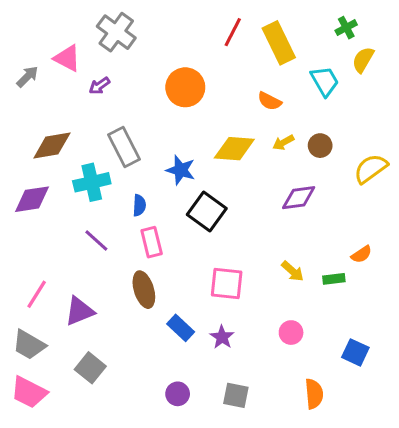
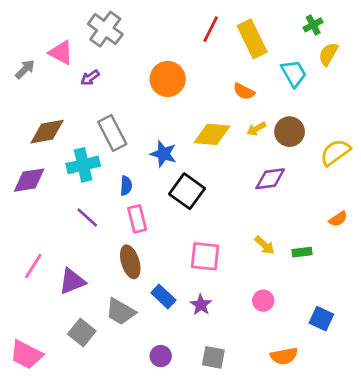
brown circle: (320, 146) -> (290, 132), size x1.4
orange semicircle: (362, 254) -> (338, 219), moved
gray trapezoid: (29, 345) -> (121, 312), moved
orange semicircle: (314, 394) -> (284, 356), turned 84

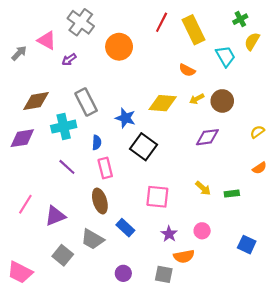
orange circle: (168, 79) -> (119, 47), moved
yellow semicircle: (335, 152) -> (257, 132), moved, size x0.6
purple star: (201, 305) -> (169, 234), moved
orange semicircle: (284, 356) -> (184, 256), moved

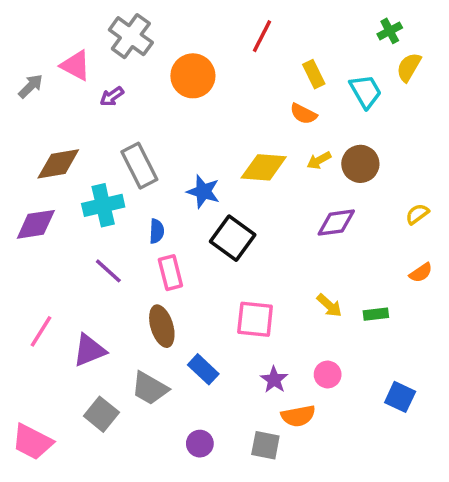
yellow rectangle: (194, 30) -> (314, 74), moved, size x0.6

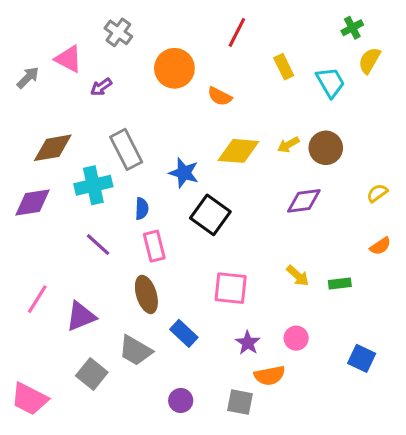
gray cross: (131, 36) -> (118, 32), size x0.7
orange semicircle: (303, 114) -> (220, 96), moved

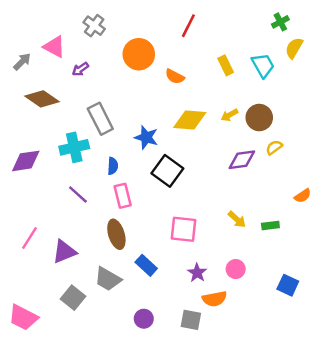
yellow rectangle: (284, 67) -> (226, 65), moved
brown diamond: (53, 148) -> (42, 99), moved, turned 44
yellow semicircle: (377, 193) -> (274, 147), moved

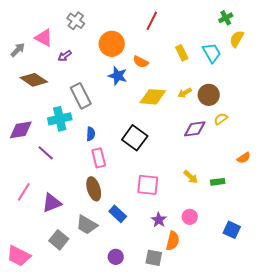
blue star: (146, 137) -> (118, 76), moved
purple line: (78, 195) -> (46, 153), moved
orange semicircle: (215, 299) -> (173, 241), turned -66

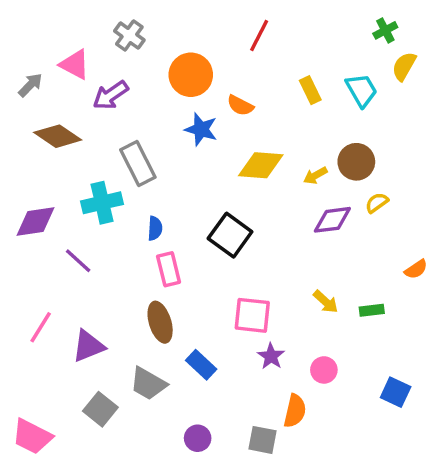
purple arrow: (65, 56) -> (111, 95), size x1.5
yellow arrow: (185, 93) -> (315, 175), moved
purple star: (159, 220) -> (271, 356), moved

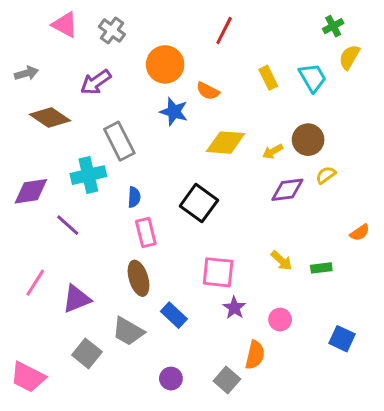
pink triangle: (75, 65) -> (65, 25), moved
gray arrow: (30, 85) -> (26, 73), turned 30
gray square: (262, 440) -> (227, 380), turned 30

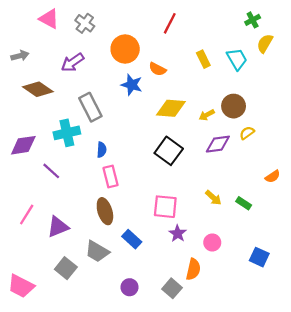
black square: (199, 203) -> (169, 151), moved
green rectangle: (321, 268) -> (244, 203), turned 40

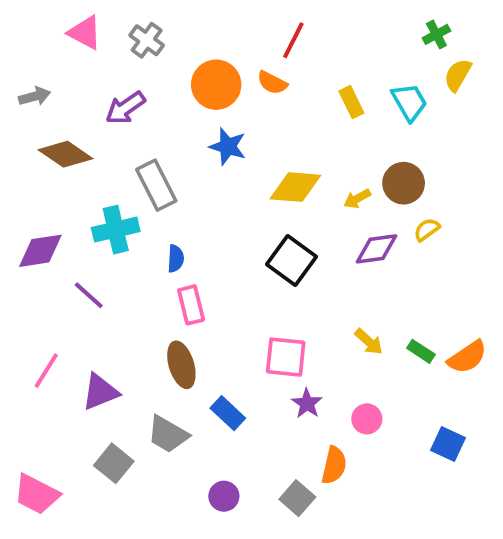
orange semicircle: (157, 69) -> (272, 83), moved
orange semicircle: (273, 176) -> (467, 357), moved, size x1.5

